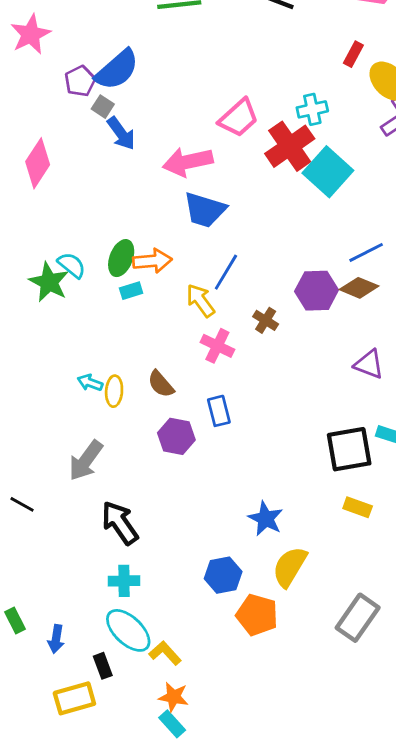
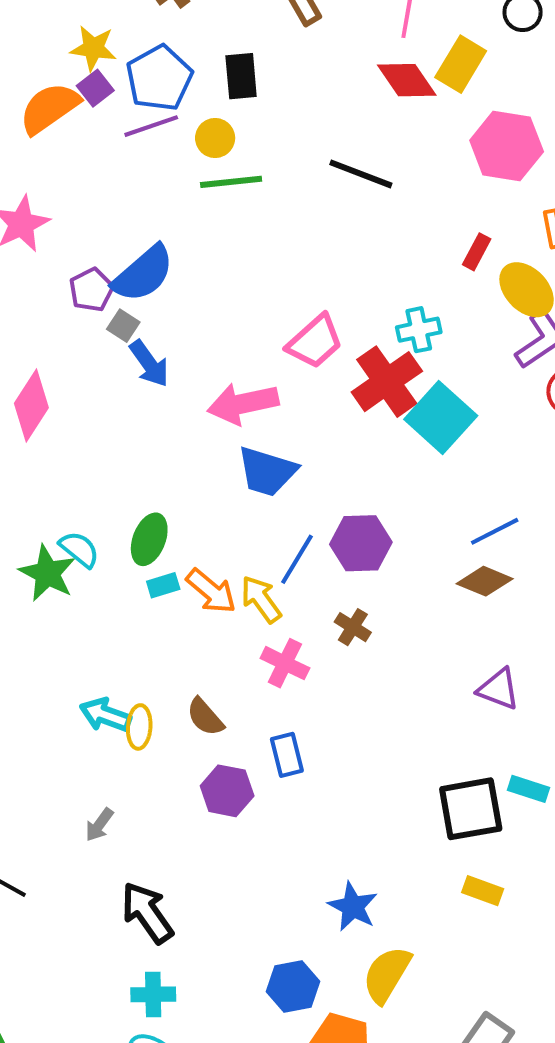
orange arrow: (152, 261) -> (211, 591), moved, turned 45
purple hexagon: (317, 291) -> (361, 543), moved
cyan arrow: (90, 383) -> (105, 715), size x1.4
gray arrow: (86, 461) -> (99, 825), size x0.6

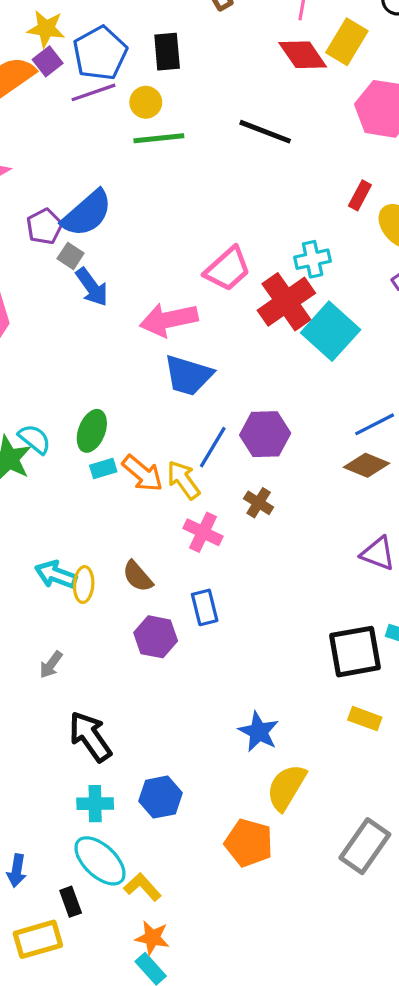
blue hexagon: (293, 986) -> (160, 797), moved

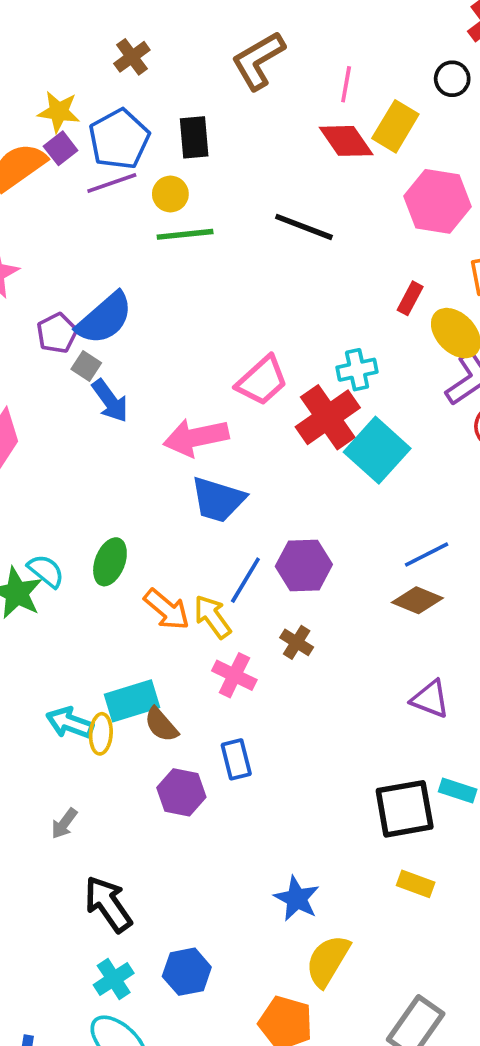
cyan rectangle: (103, 468) -> (132, 701), moved, size x1.8
cyan cross: (95, 804) -> (114, 979), turned -32

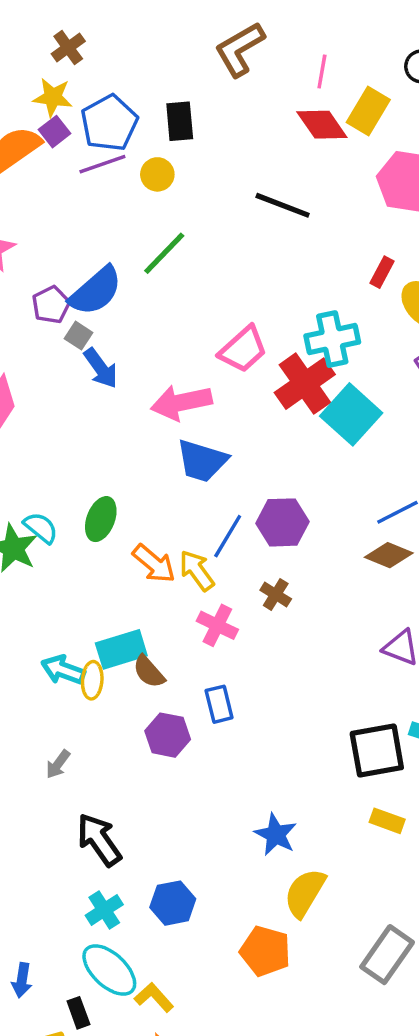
brown cross: (132, 57) -> (68, 48), moved
green line: (185, 234) -> (164, 253), moved, turned -40
cyan cross: (357, 370) -> (332, 339), size x1.4

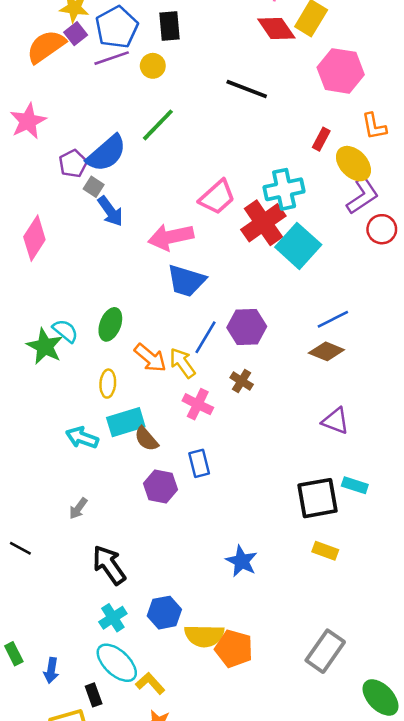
yellow ellipse: (92, 680) -> (108, 384), moved
yellow semicircle: (305, 893) -> (204, 636), moved, turned -120

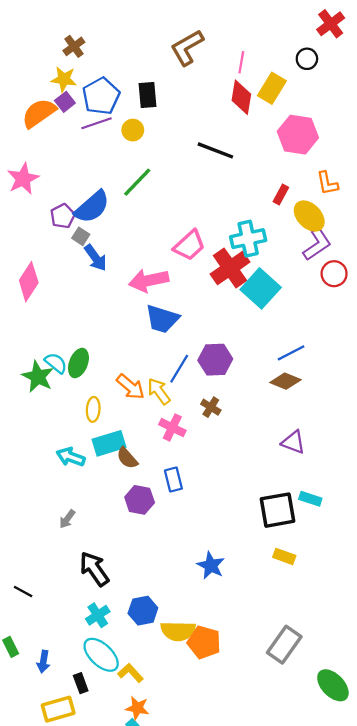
red diamond: (276, 29) -> (241, 97), turned 44
green ellipse: (110, 324) -> (78, 363), moved
black line: (20, 548) -> (23, 591), moved

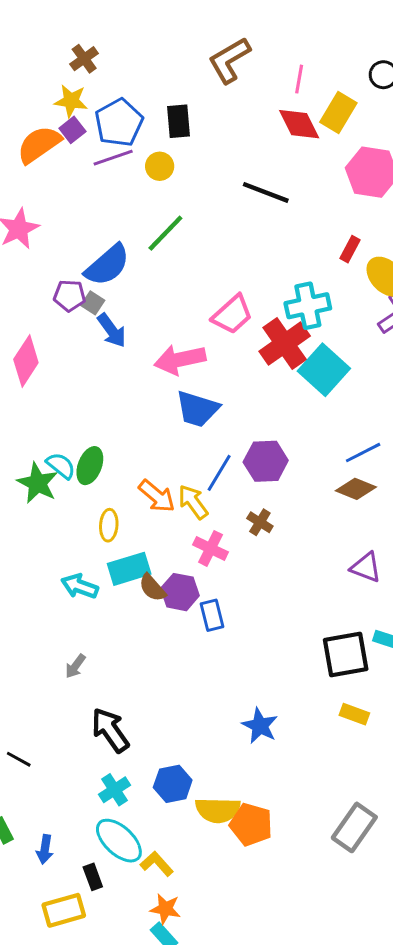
red diamond: (241, 97) -> (299, 124), turned -36
purple pentagon: (63, 216) -> (70, 296), moved, turned 30
purple hexagon: (140, 500) -> (180, 592), moved

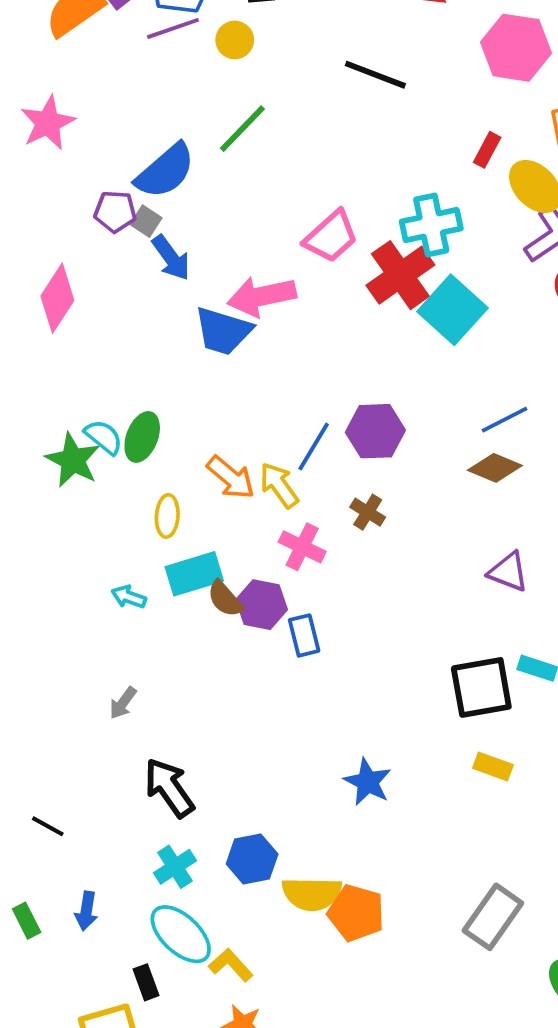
blue trapezoid: (197, 409) -> (223, 331), moved
cyan arrow: (80, 586) -> (129, 597), size x0.7
blue arrow: (45, 849) -> (86, 911), moved

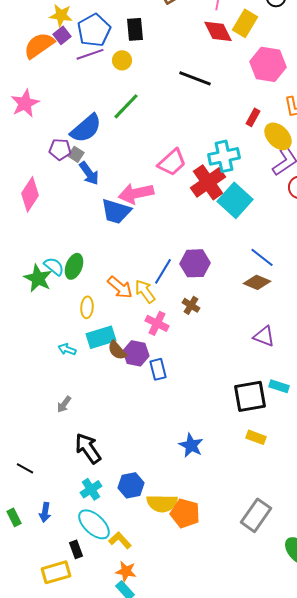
blue line: (504, 420) -> (262, 257), turned 65

